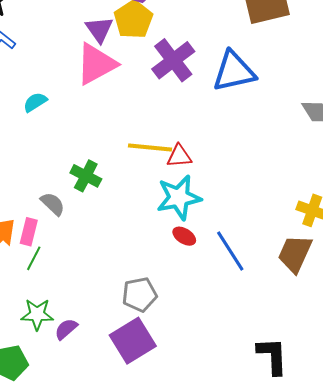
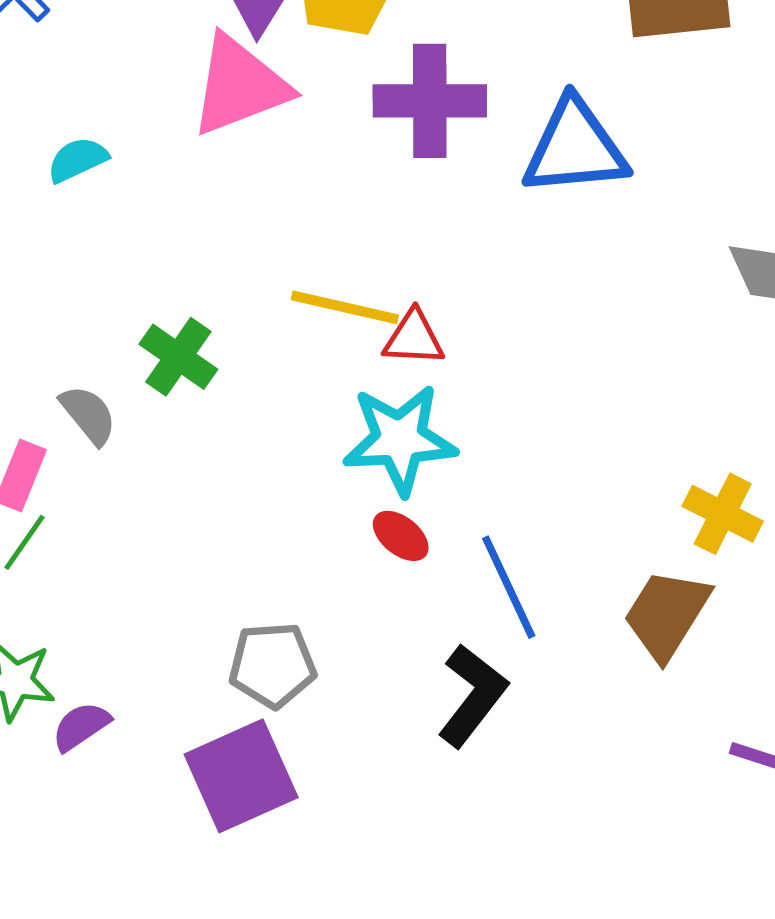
purple cross: (173, 60) -> (430, 101), turned 30
black L-shape: (272, 356) -> (472, 695), moved, turned 33

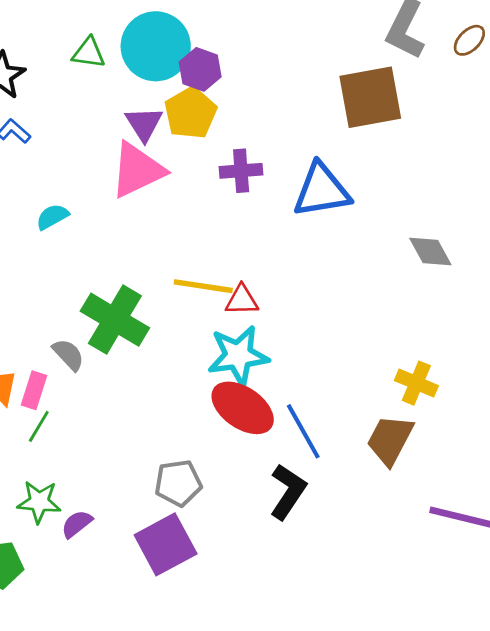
purple cross: (430, 101) -> (241, 171), size x0.7
green cross: (178, 357) -> (115, 320), size x1.6
red ellipse: (401, 536) -> (243, 408), size x2.0

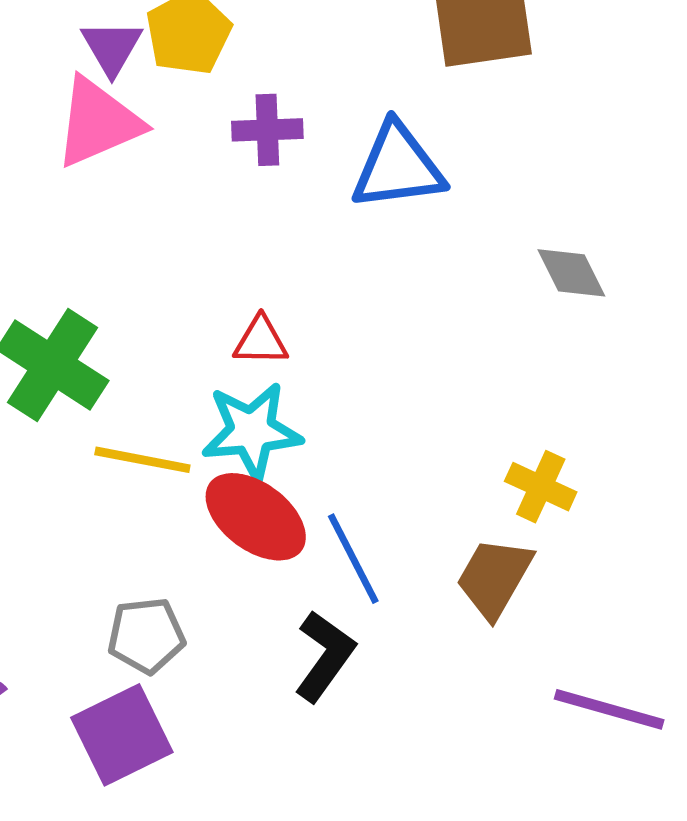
yellow line: (203, 286) -> (142, 460), moved

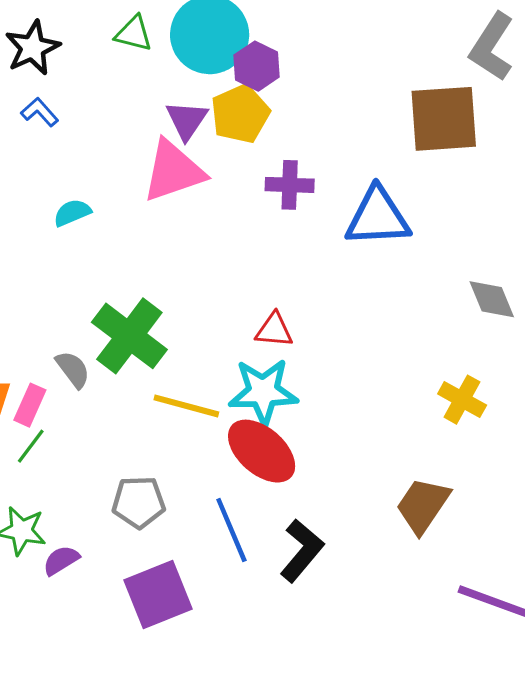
yellow cross: (541, 487) -> (462, 400), moved
blue line: (353, 559) -> (231, 530), moved
gray pentagon: (146, 636) -> (139, 502), moved

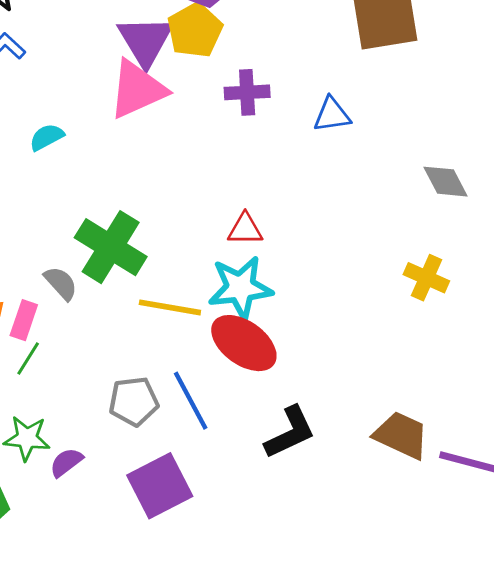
purple triangle: (187, 120) -> (145, 41), size x1.4
blue triangle: (378, 217) -> (332, 115), size x0.6
brown trapezoid: (423, 505) -> (401, 435), moved, turned 86
blue line: (231, 530) -> (191, 401), moved
black L-shape: (302, 551) -> (290, 432), turned 30

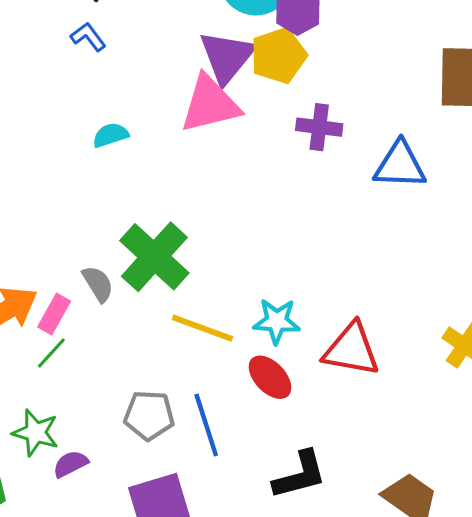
blue triangle: (332, 115) -> (400, 165), size x1.4
red triangle: (245, 229) -> (351, 350), moved, size x1.6
cyan star: (240, 288) -> (277, 321), size x0.7
red ellipse: (244, 343) -> (270, 377), size x0.7

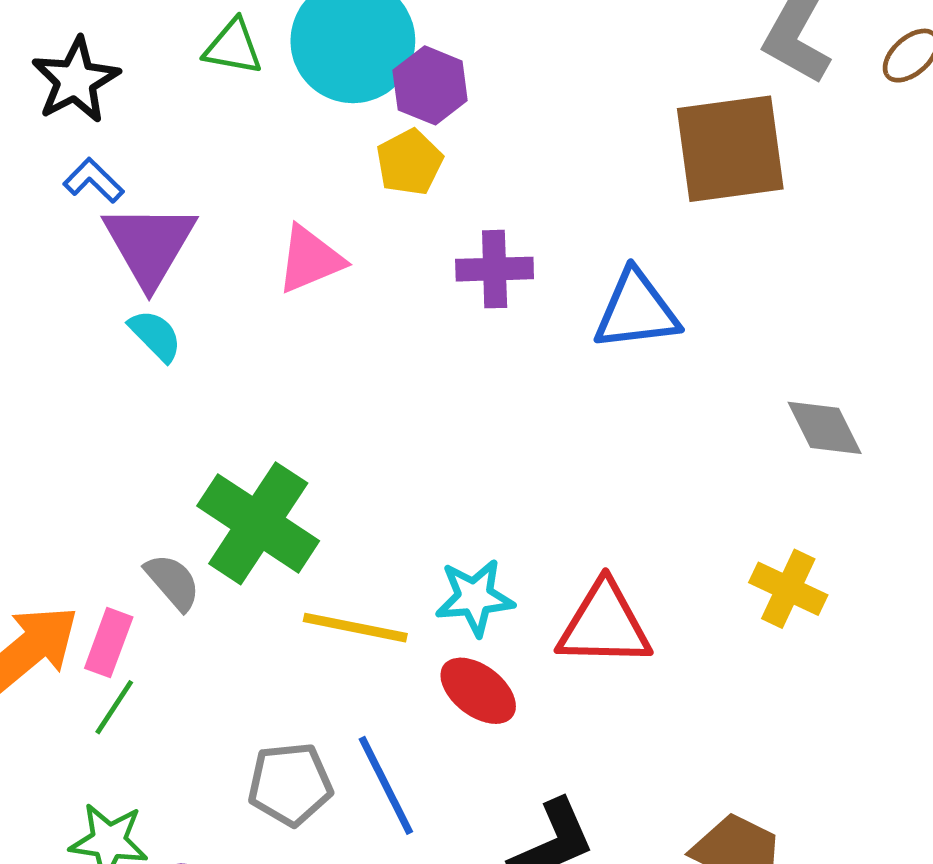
yellow pentagon: (278, 56) -> (409, 162), size x0.7
purple triangle: (227, 57) -> (149, 245), moved
pink triangle: (210, 104) -> (310, 259), size x0.7
cyan semicircle: (111, 135) -> (155, 335), turned 72

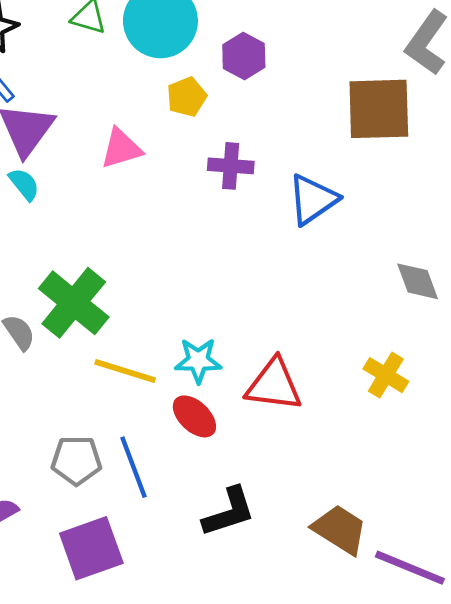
purple hexagon: (430, 85) -> (244, 56), moved
blue triangle: (636, 310) -> (313, 199), turned -34

